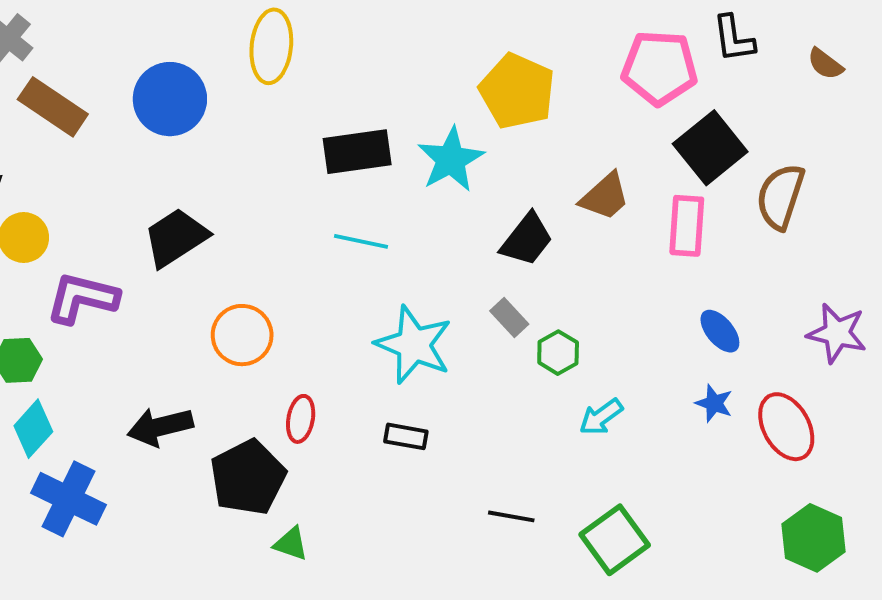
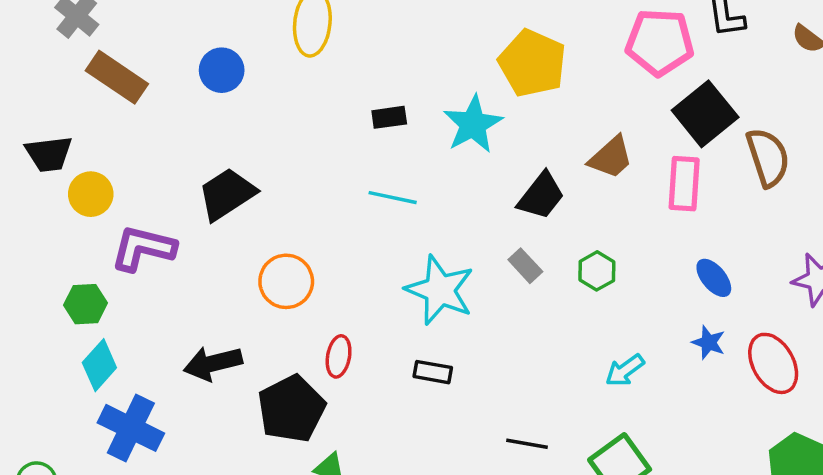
blue circle: (170, 99) -> (222, 70), size x0.7
black rectangle: (357, 152) -> (389, 117), size x0.6
brown semicircle: (780, 197) -> (768, 157), turned 144
green hexagon: (558, 353) -> (597, 271), moved
cyan arrow: (601, 417) -> (625, 370), moved

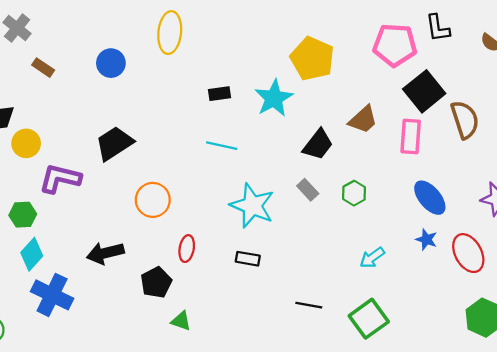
brown rectangle: (117, 77) -> (43, 68), size x0.6
blue ellipse: (714, 278) -> (430, 198), size x1.4
black pentagon: (291, 409) -> (156, 282), size x0.7

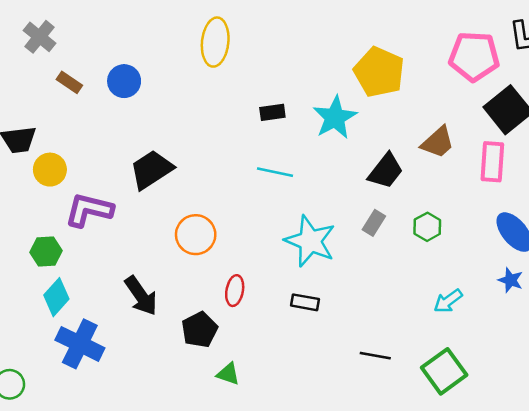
blue circle: (111, 63) -> (124, 81), moved
gray rectangle: (308, 190) -> (374, 223), turned 75
black arrow: (105, 253) -> (141, 296), turned -111

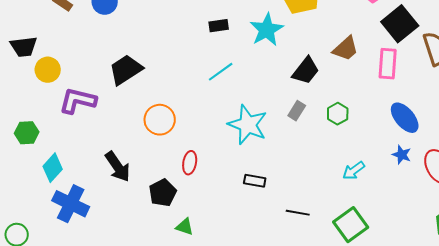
cyan line: (275, 172) -> (221, 72), turned -48
green hexagon: (46, 252) -> (27, 133), moved
black rectangle: (305, 302) -> (255, 181), moved

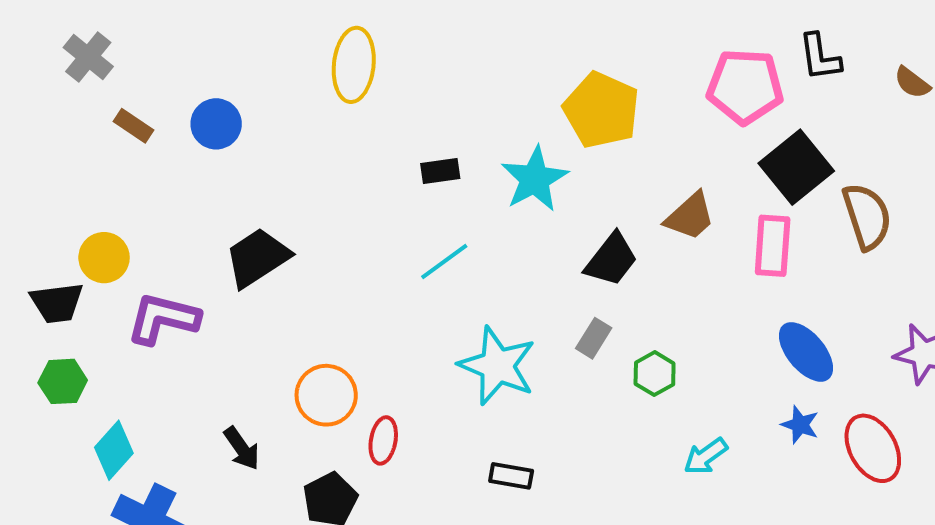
black trapezoid: (24, 47) -> (57, 303), moved
green hexagon: (338, 114) -> (655, 374), moved
orange circle: (160, 120) -> (326, 395), moved
black arrow: (118, 167) -> (242, 448), size x0.7

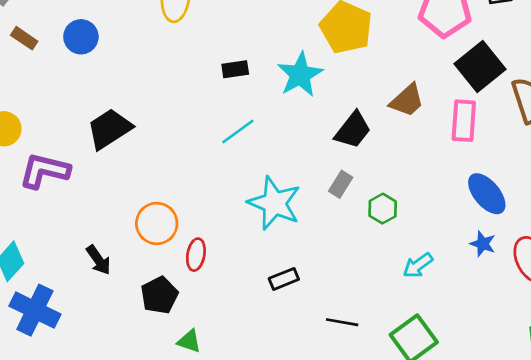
black rectangle: (511, 476) -> (284, 279), turned -32

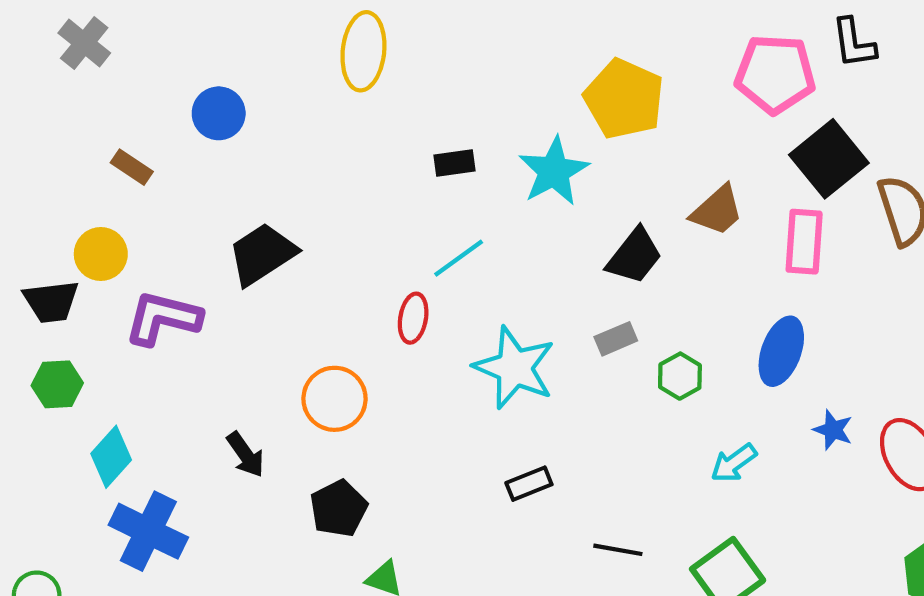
brown rectangle: (24, 38) -> (132, 167), moved
gray rectangle: (341, 184) -> (616, 339), turned 35
blue ellipse: (487, 194) -> (781, 351), moved, turned 60
red ellipse: (196, 255) -> (413, 318), moved

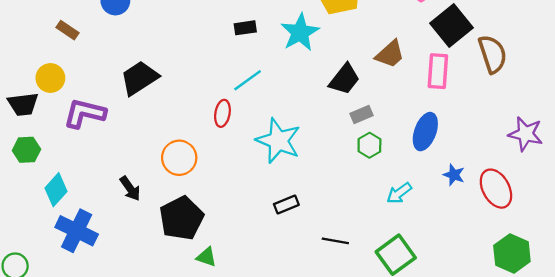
gray rectangle: (616, 339) -> (362, 114), moved
black pentagon: (339, 508) -> (181, 218), size x1.4

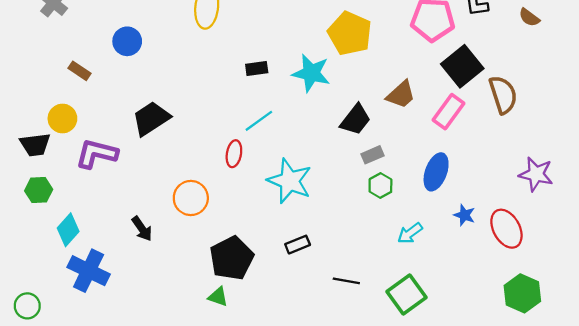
cyan star: (300, 32) -> (311, 73), turned -30
pink rectangle: (438, 71) -> (449, 112), turned 32
black pentagon: (181, 218) -> (232, 258), moved

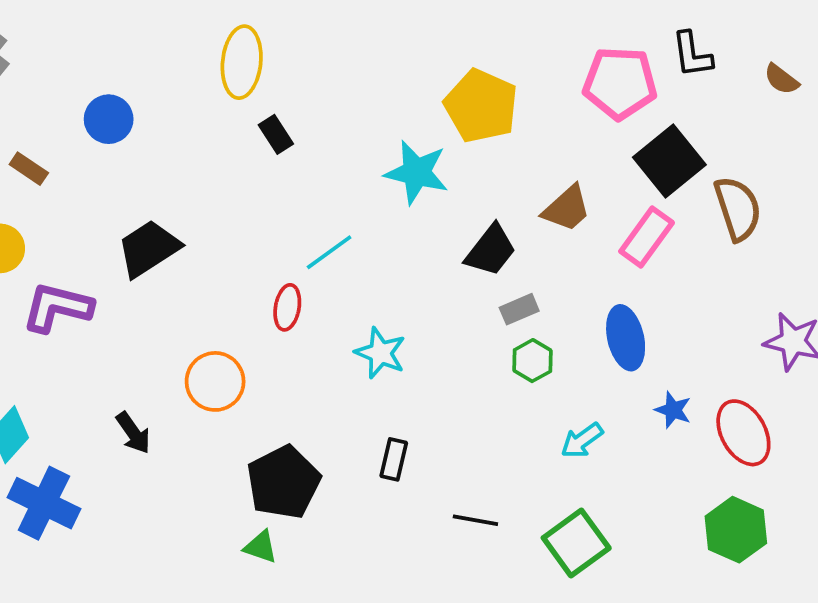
black rectangle: (257, 69) -> (276, 134), moved, turned 65
blue ellipse: (436, 172) -> (626, 338), turned -33
cyan star: (290, 181) -> (380, 353), size x0.7
black rectangle: (298, 245) -> (394, 459), turned -55
green hexagon: (522, 293) -> (736, 530), moved

